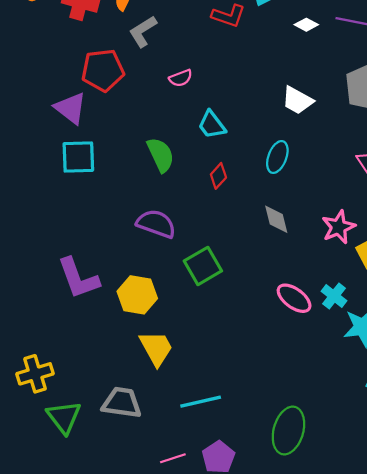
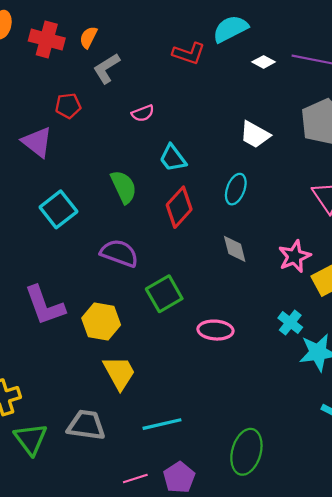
red pentagon: (103, 70) -> (68, 106), size x0.6
cyan square: (78, 157) -> (58, 209), moved, turned -36
red diamond: (218, 176) -> (179, 207), size x1.6
pink ellipse: (294, 298) -> (215, 330), moved, turned -32

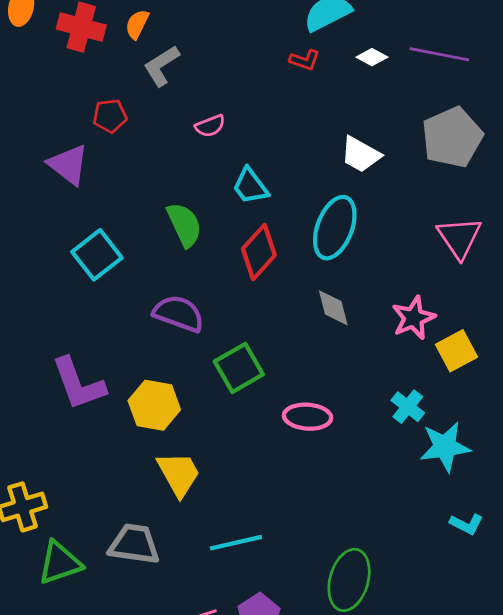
red L-shape: (189, 53) -> (305, 60), moved, size x0.7
cyan ellipse: (236, 189) -> (335, 228), size x1.5
green triangle: (31, 439) -> (60, 563), turned 48

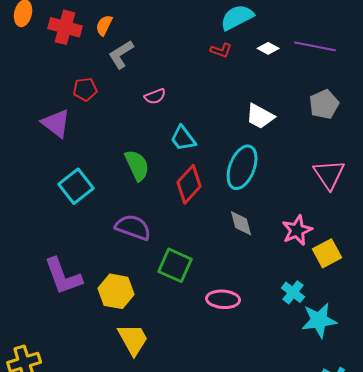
gray pentagon: (452, 137) -> (324, 104), size x0.7
green square: (239, 368) -> (175, 265), turned -36

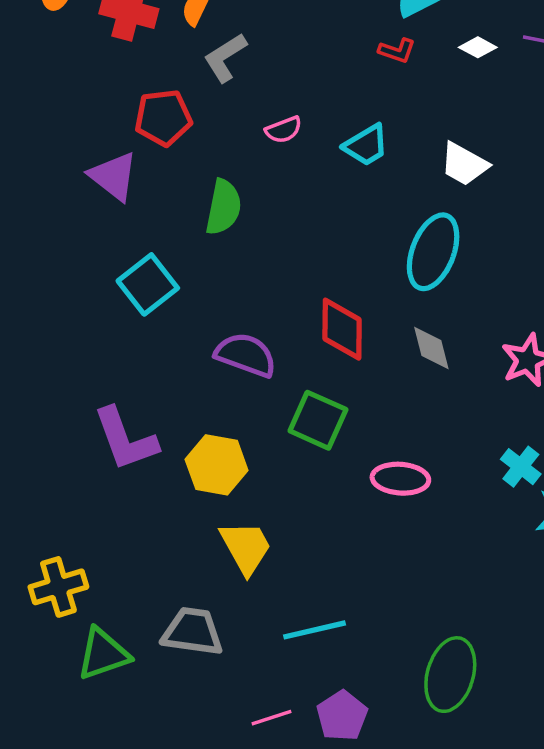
red pentagon: (85, 89) -> (163, 118), size x1.4
cyan trapezoid: (183, 138) -> (366, 145), moved, turned -84
green semicircle: (137, 165) -> (223, 207), moved, turned 36
red diamond: (189, 184) -> (342, 329), moved, turned -42

